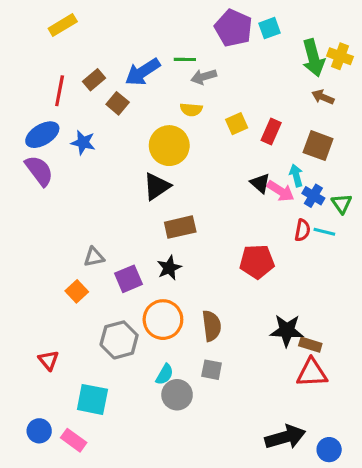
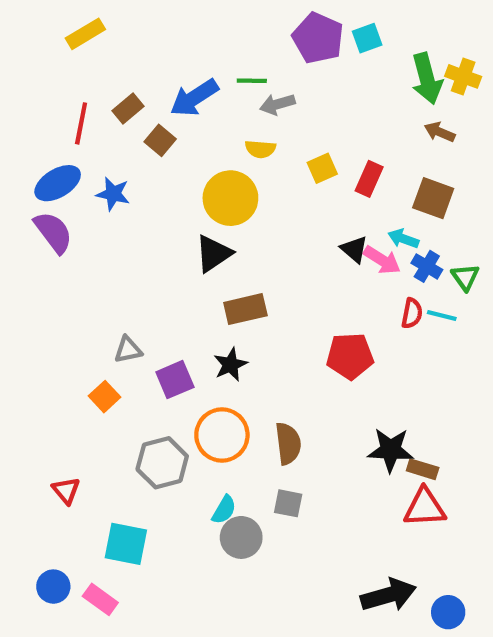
cyan arrow: (296, 175) -> (403, 239), turned -55

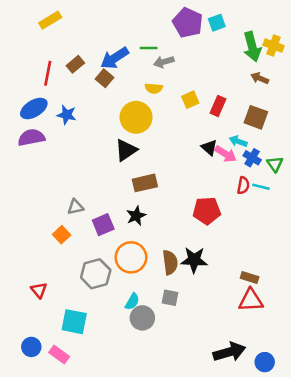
brown square: (160, 140) -> (104, 78), moved
purple semicircle: (53, 232) -> (31, 138), turned -64
black star: (391, 450) -> (194, 260), moved

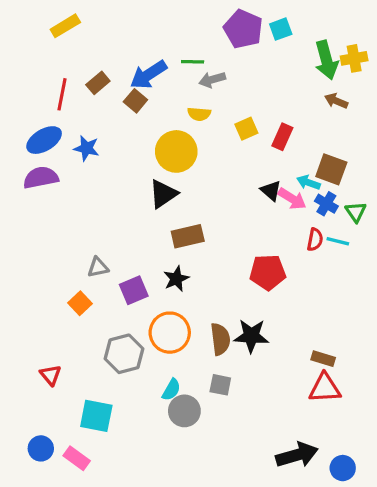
yellow cross: (274, 45) -> (354, 58), turned -30
brown square: (256, 117) -> (331, 169), moved

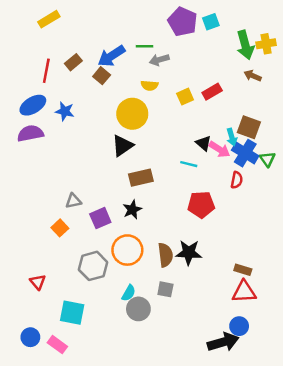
red rectangle: (282, 137) -> (212, 92), moved, turned 36
cyan arrow: (308, 182) -> (232, 137), turned -126
blue cross: (326, 204) -> (245, 153), size x1.5
cyan line: (338, 241) -> (189, 164), moved
blue circle: (343, 468) -> (239, 326), moved

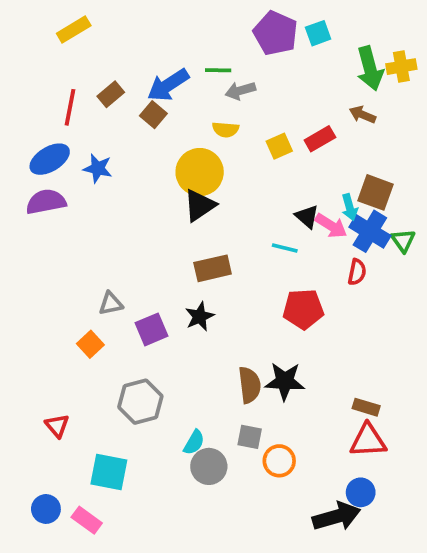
brown arrow: (253, 76) -> (363, 115), moved
black triangle: (122, 146) -> (200, 205), moved
orange circle: (127, 250) -> (279, 461), moved, size x0.7

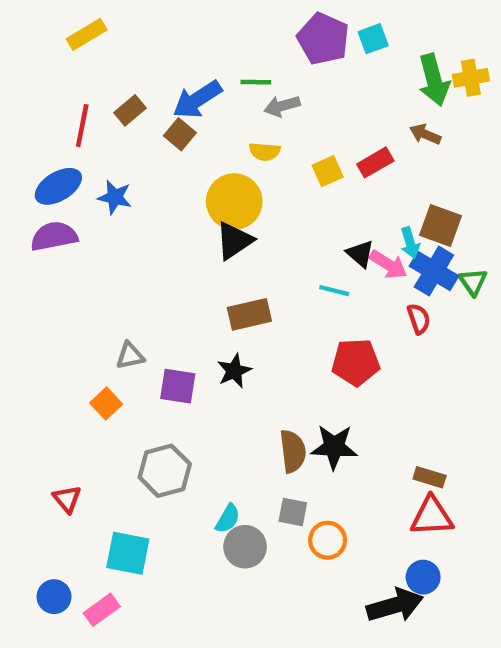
red semicircle: (357, 272) -> (419, 319), turned -30
purple square: (151, 329) -> (178, 386), turned 32
pink rectangle: (87, 520) -> (102, 610), turned -72

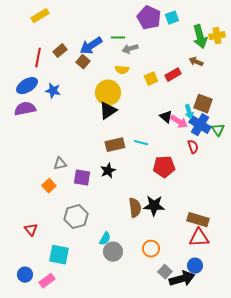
cyan line: (334, 291) -> (141, 143), moved
brown rectangle: (430, 477) -> (198, 220), size x1.5
gray square: (293, 512) -> (165, 272), moved, turned 32

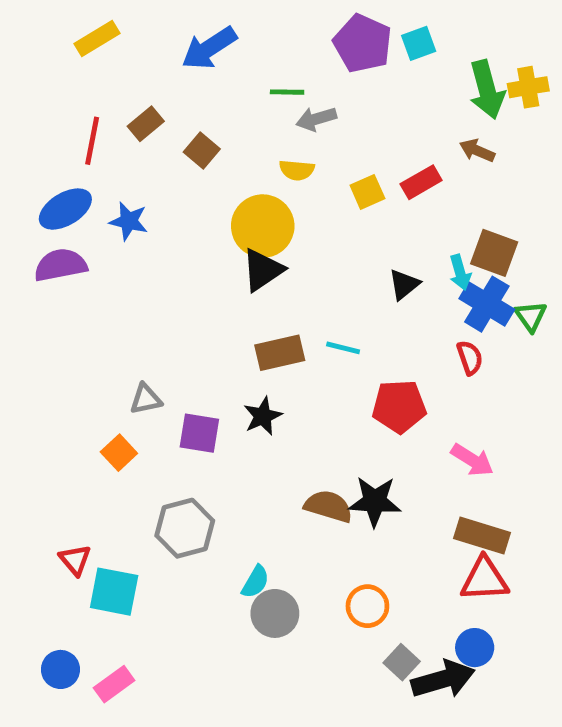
blue arrow: (91, 46) -> (209, 48), moved
black triangle: (166, 117) -> (404, 285), turned 40
pink arrow: (179, 122) -> (472, 460), moved
brown semicircle: (135, 208) -> (328, 506), turned -66
cyan square: (59, 255) -> (114, 592), moved

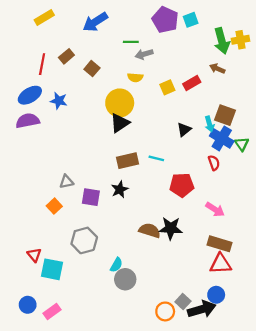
orange circle: (367, 606) -> (165, 311), moved

